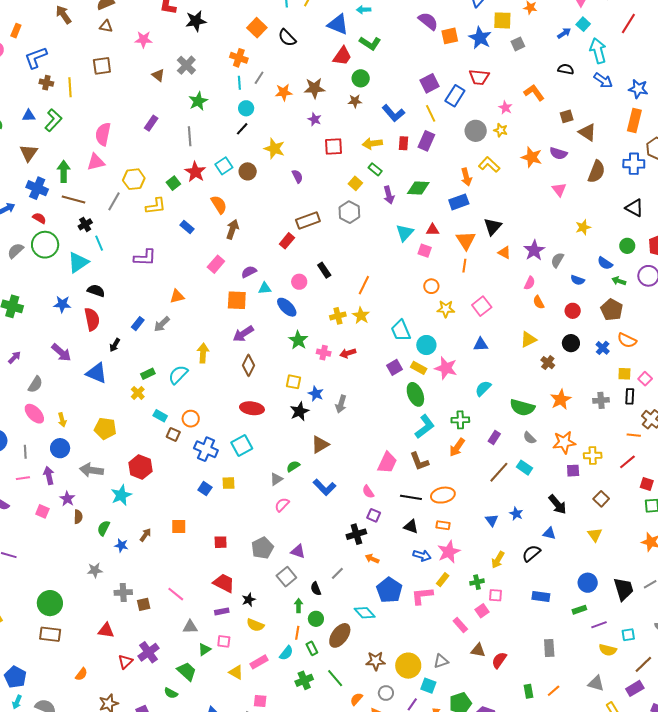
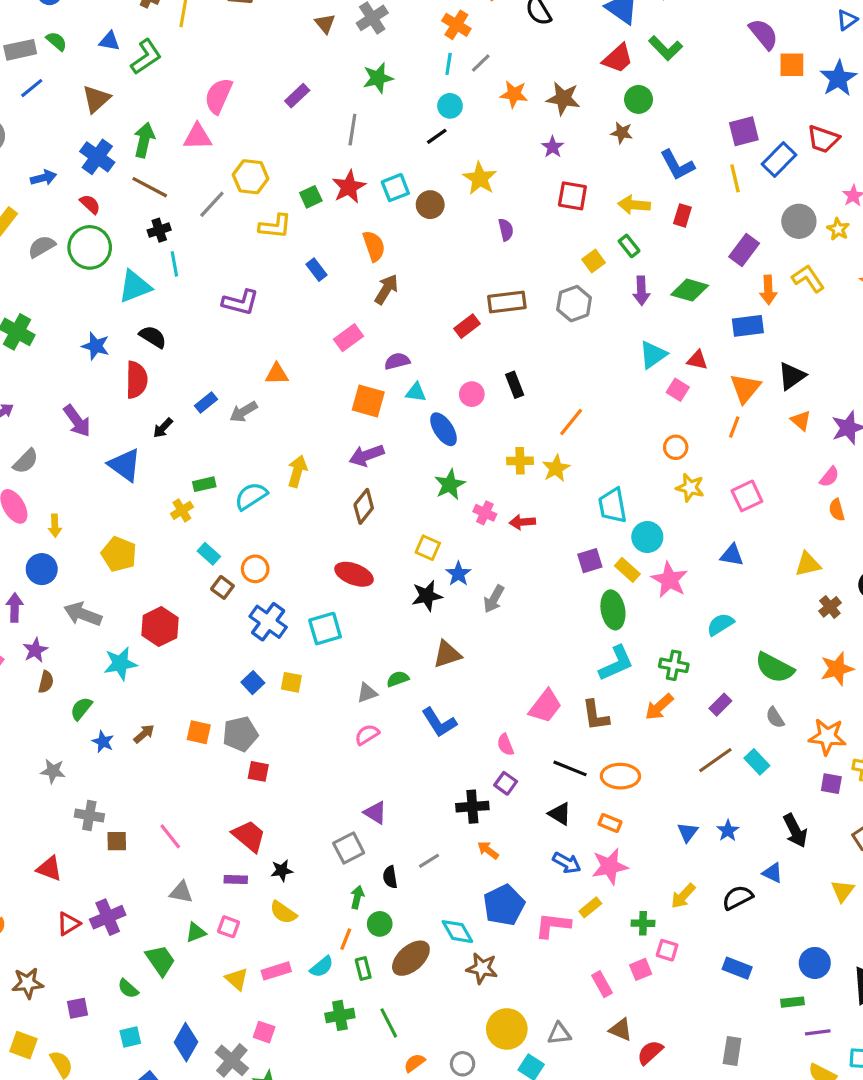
purple rectangle: (426, 141) -> (744, 250), moved
gray pentagon: (262, 548) -> (240, 734), moved
brown star: (376, 661) -> (482, 968), moved

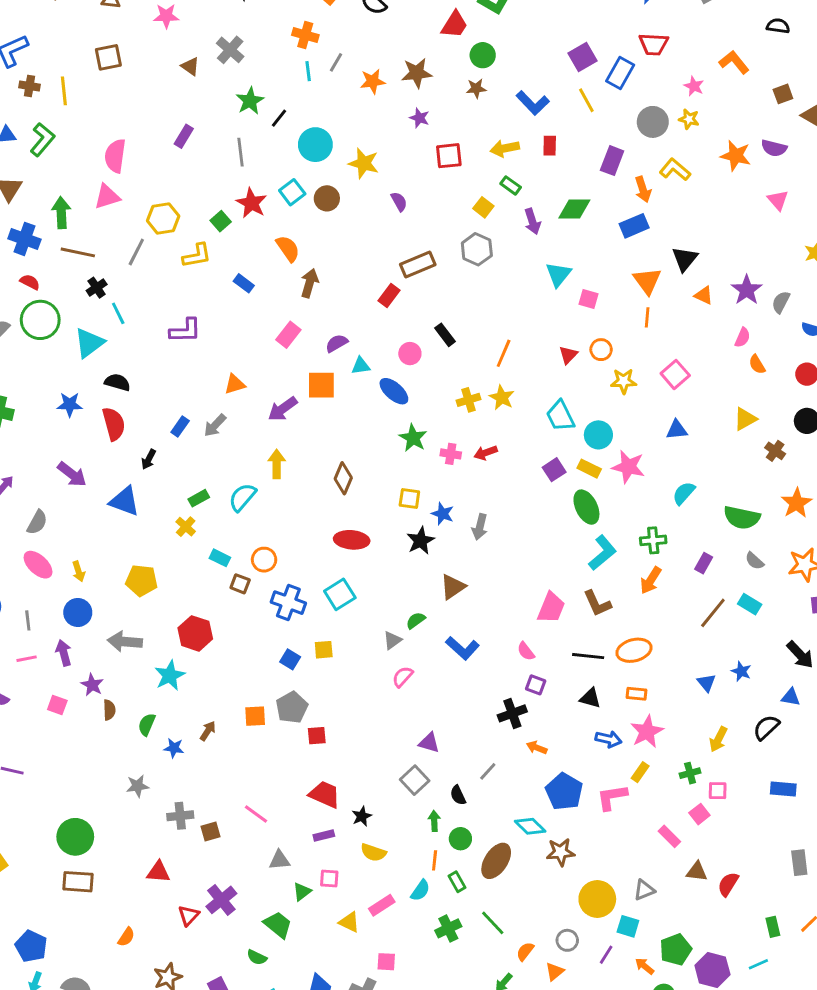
cyan circle: (450, 106) -> (315, 145), moved, size x1.5
black line: (437, 136) -> (279, 118), moved
red triangle: (697, 360) -> (568, 355), moved, turned -42
purple arrow: (367, 455) -> (283, 409), moved

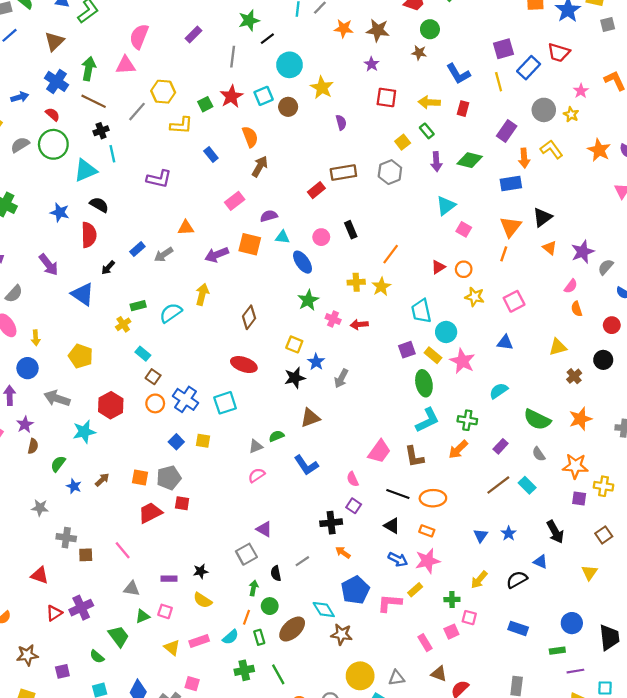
orange circle: (264, 560) -> (155, 403), moved
red trapezoid: (325, 794) -> (150, 513), moved, turned -65

